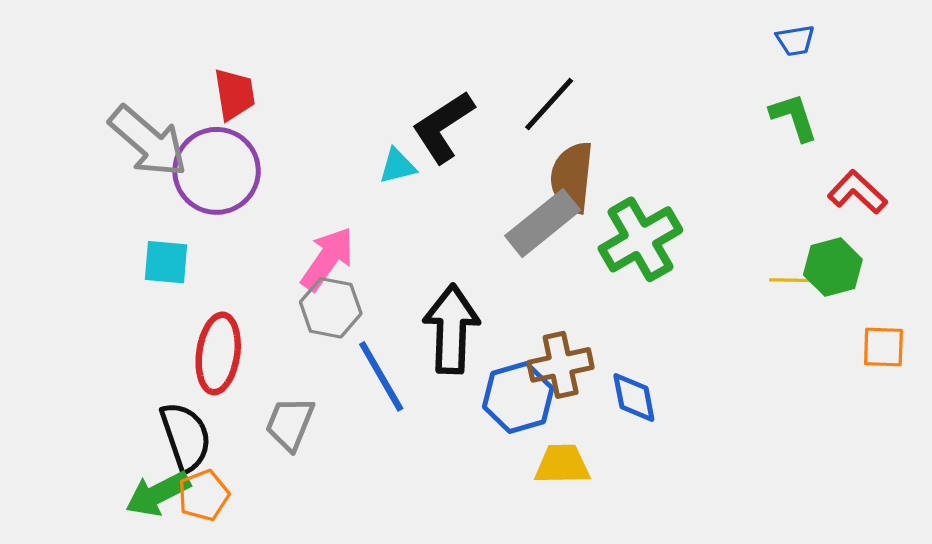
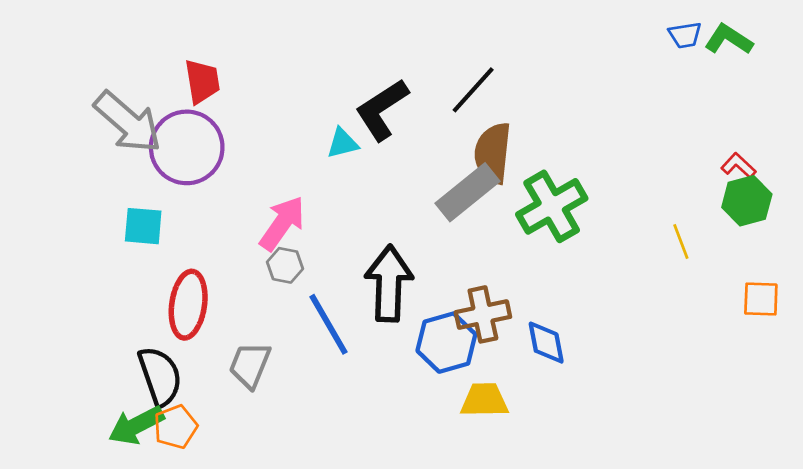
green L-shape: (794, 117) -> (729, 39), moved, turned -39
red L-shape: (857, 192) -> (738, 166), size x0.7
green hexagon: (833, 267) -> (747, 201), moved
yellow line: (790, 280) -> (681, 241), turned 68
gray hexagon: (331, 308) -> (285, 265), size x0.7

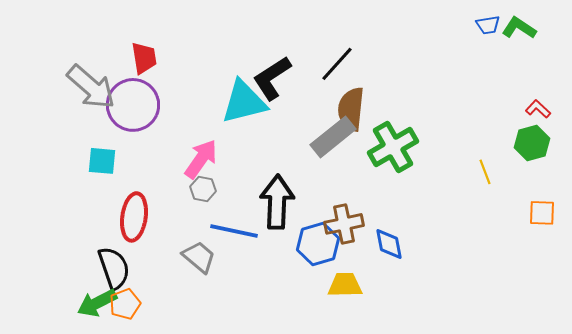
cyan triangle: (343, 143) -> (244, 102), size x2.0
red L-shape: (738, 166) -> (538, 109), moved
blue line: (328, 324) -> (234, 231), turned -48
gray trapezoid: (250, 365) -> (199, 257), moved, turned 108

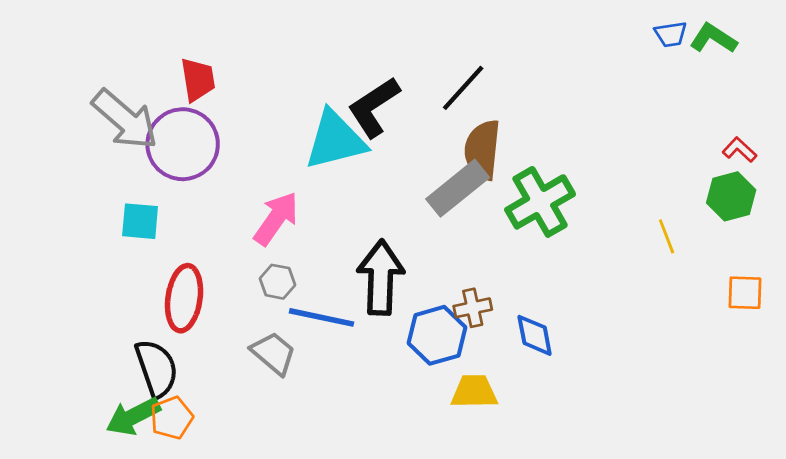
gray hexagon: (203, 189) -> (278, 282), moved
brown cross: (344, 224) -> (473, 308), size x0.7

